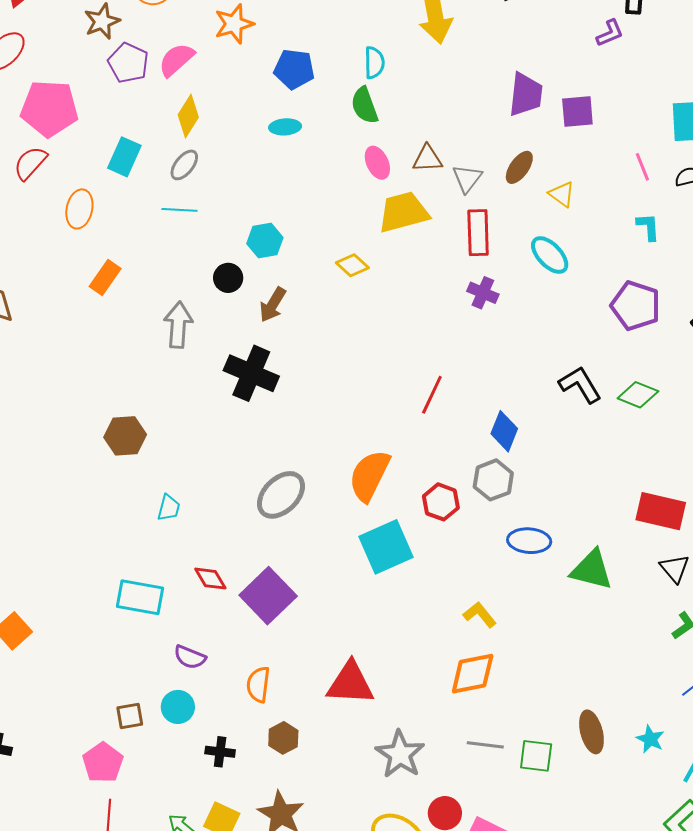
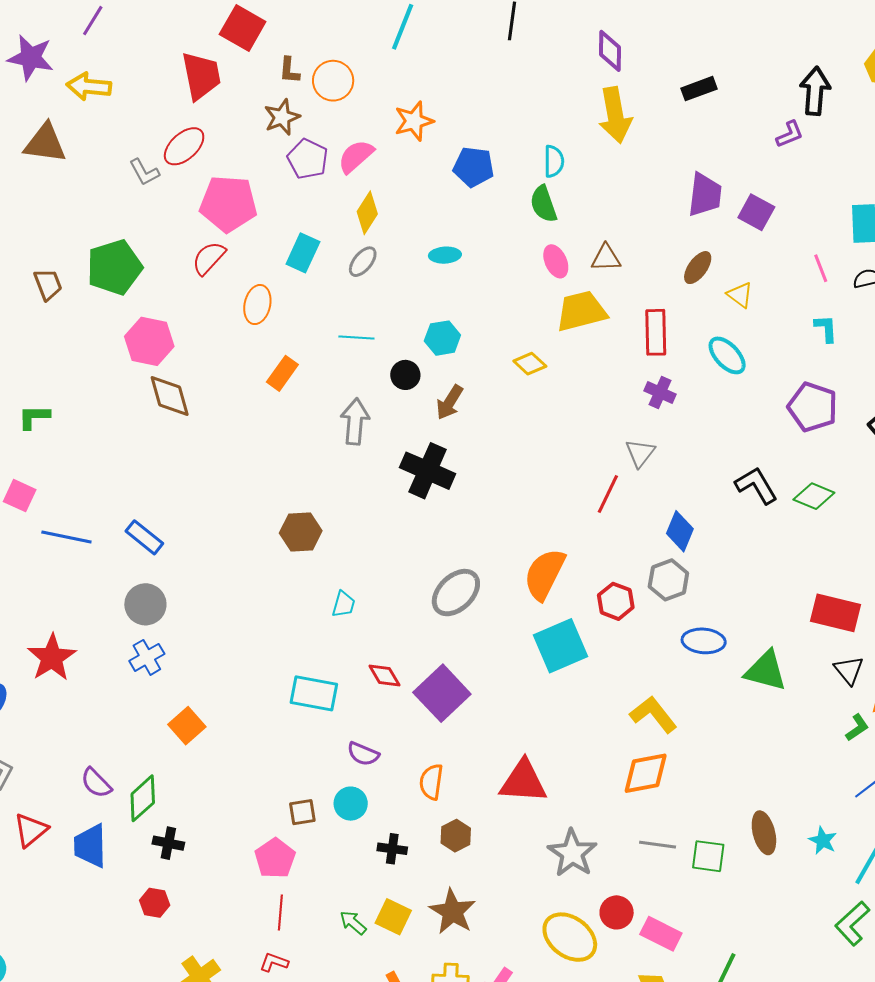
purple square: (577, 112) -> (756, 212), turned 33
cyan ellipse: (285, 127) -> (445, 255), moved
gray triangle: (467, 178) -> (640, 453), moved
cyan line: (179, 210) -> (356, 337), moved
yellow L-shape: (480, 615) -> (653, 714), size x1.4

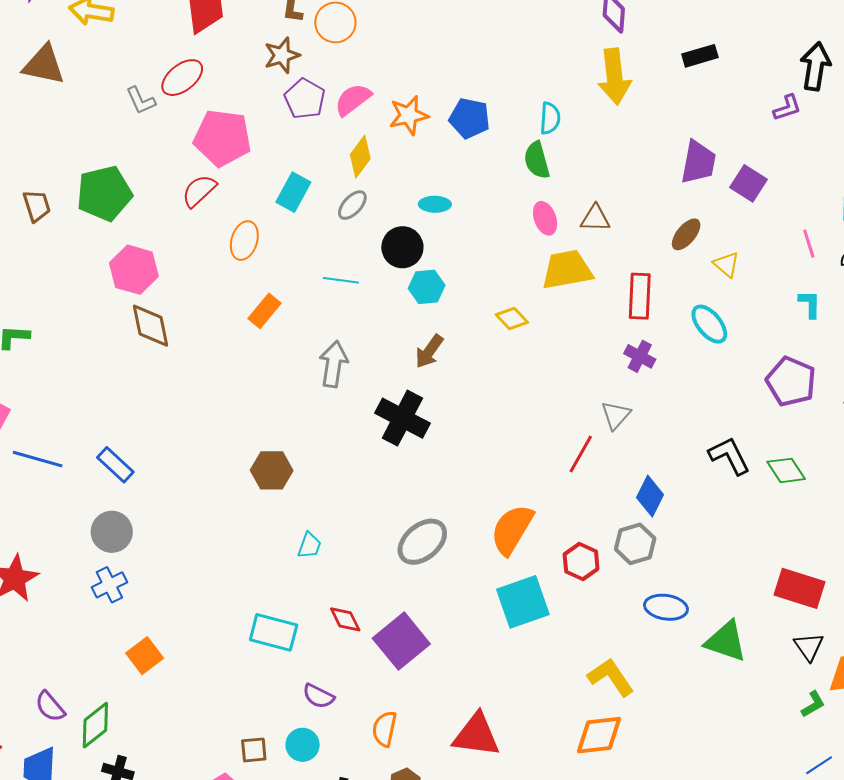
orange star: (414, 121) -> (409, 115), moved
black circle: (405, 375) -> (402, 247), moved, size x1.4
green diamond: (814, 496) -> (786, 470), turned 30

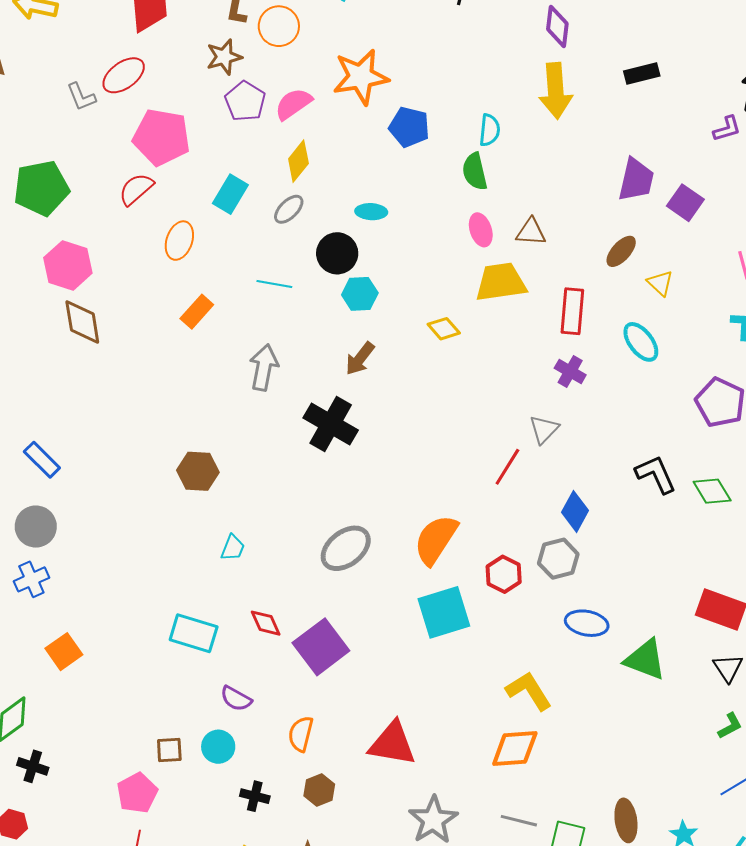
orange star: (409, 115) -> (361, 77), moved, size x1.4

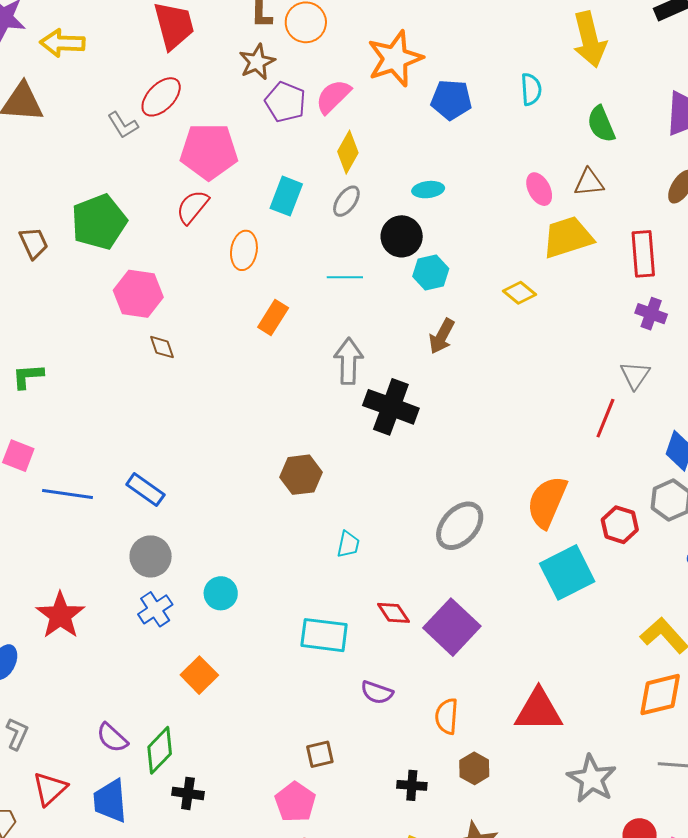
green semicircle: (475, 171) -> (601, 124), moved
brown diamond: (82, 322) -> (162, 347), size x0.6
black cross: (331, 424) -> (391, 407), moved
cyan circle: (218, 747) -> (221, 593), moved

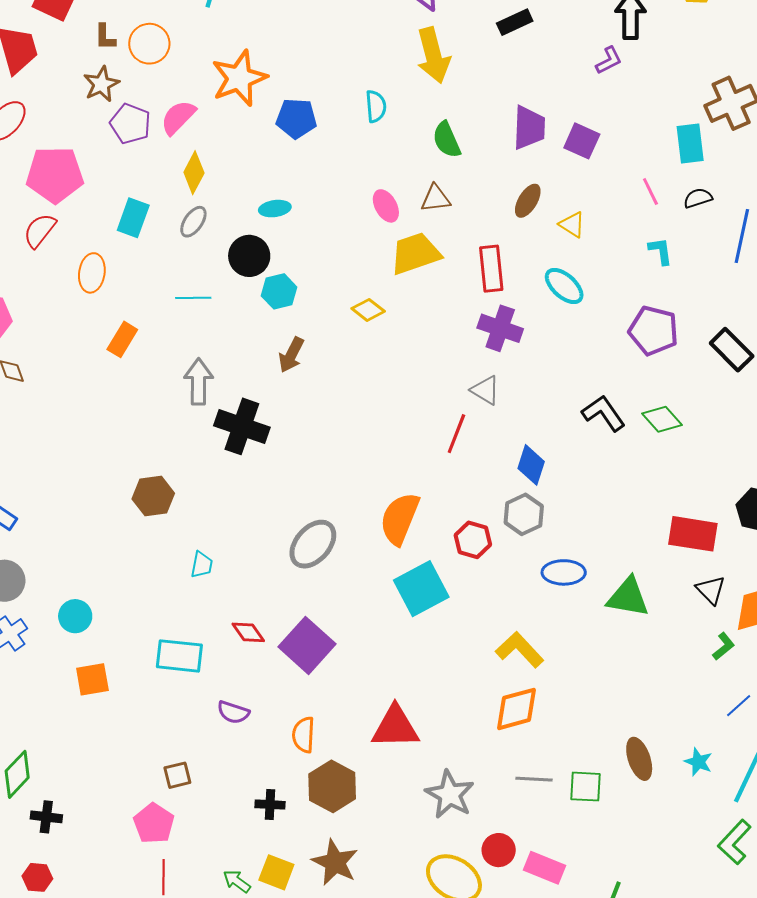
purple cross: (651, 314) -> (500, 328), size x1.4
gray triangle: (635, 375) -> (485, 390), turned -32
orange square: (199, 675) -> (92, 679), moved, turned 36
brown hexagon: (474, 768) -> (332, 786), size x1.6

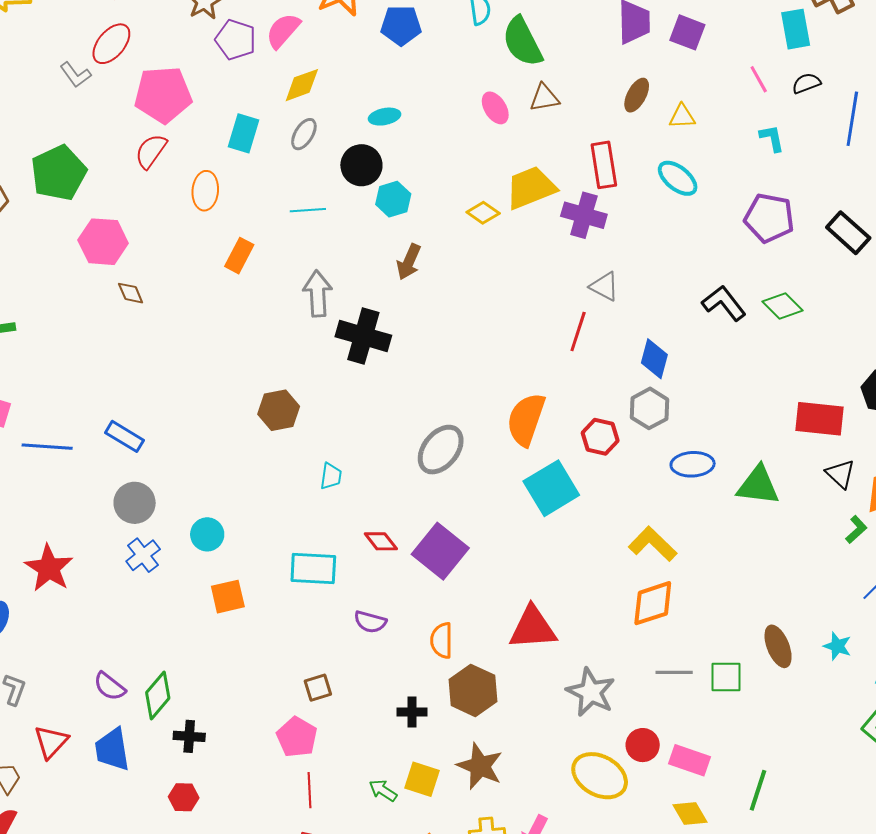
green semicircle: (447, 140) -> (522, 42), moved, size x1.4
yellow diamond: (194, 173) -> (302, 85), turned 45
yellow triangle: (572, 225) -> (682, 116), turned -32
yellow trapezoid: (415, 253) -> (531, 188), moved
purple cross: (500, 328) -> (584, 215), moved

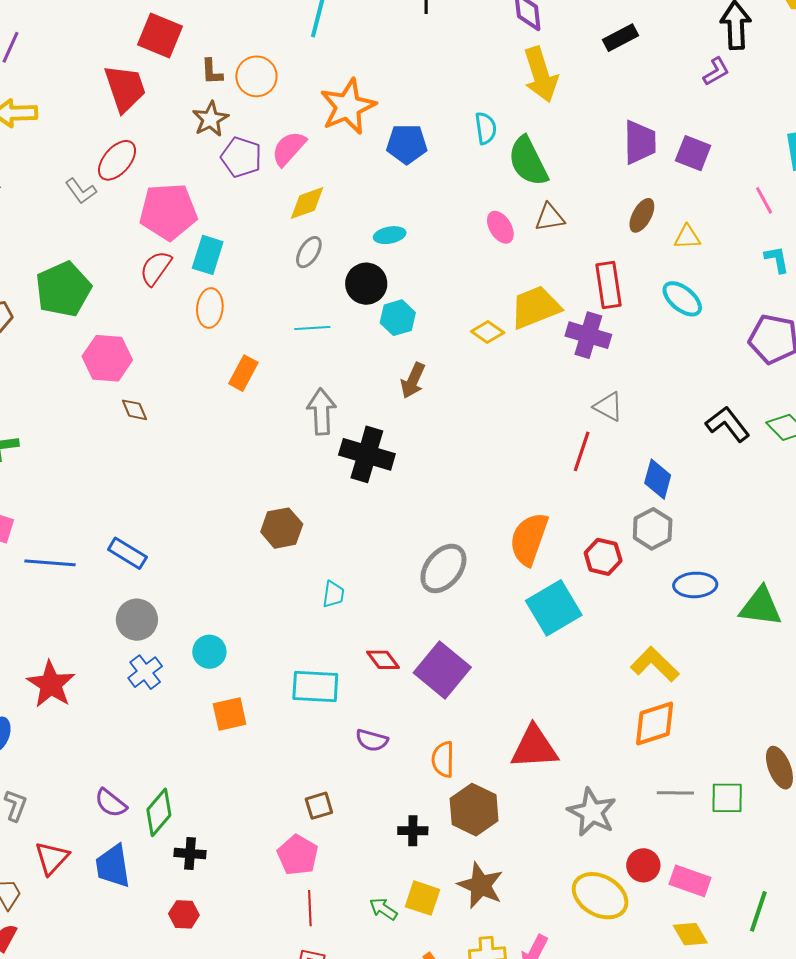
cyan rectangle: (243, 133) -> (208, 255), moved

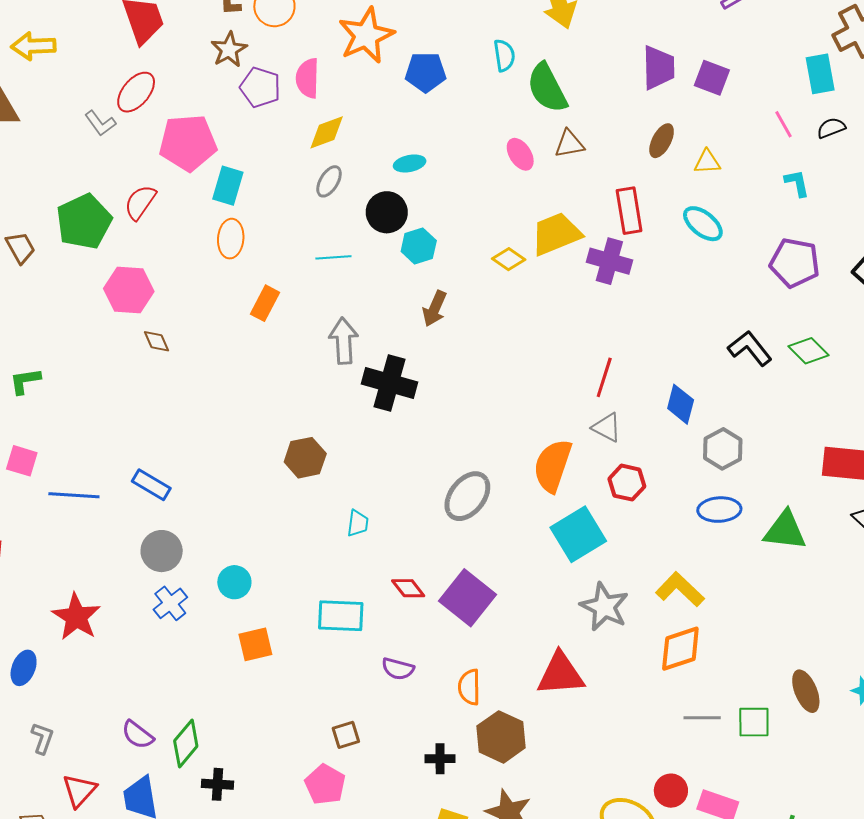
pink semicircle: (289, 149) -> (308, 78), turned -39
red semicircle: (156, 268) -> (140, 202), moved
gray triangle: (608, 407) -> (607, 427), moved
gray hexagon: (653, 529) -> (723, 449), moved
gray star: (592, 812) -> (604, 607), moved

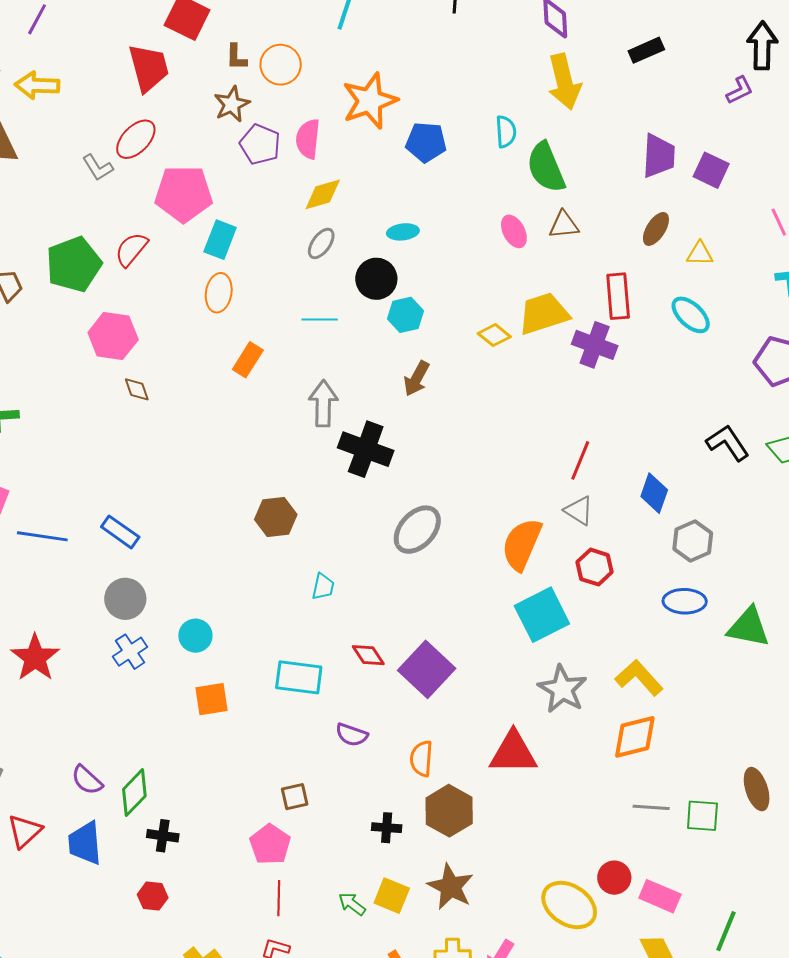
gray ellipse: (467, 496) -> (417, 530), moved

